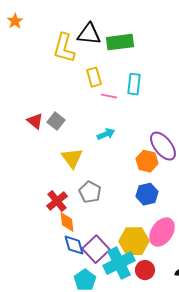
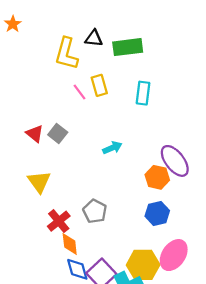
black triangle: (89, 34) -> (94, 38), size x0.7
pink line: (109, 96) -> (80, 92), moved, turned 42
yellow triangle: (72, 158) -> (39, 182), moved

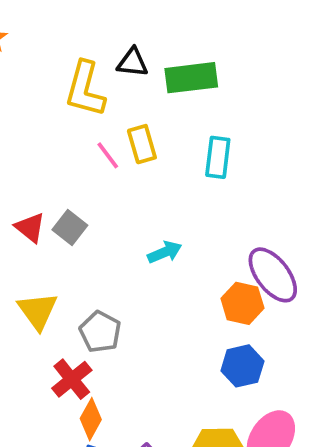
gray pentagon: (95, 211) -> (100, 332), moved
orange diamond: (70, 244) -> (91, 419), turned 35

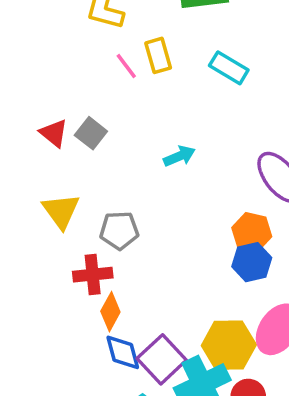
cyan rectangle: (218, 157) -> (229, 68), turned -66
orange hexagon: (242, 303) -> (252, 232), moved
gray pentagon: (100, 332) -> (119, 230), turned -30
red cross: (72, 379) -> (93, 275), turned 33

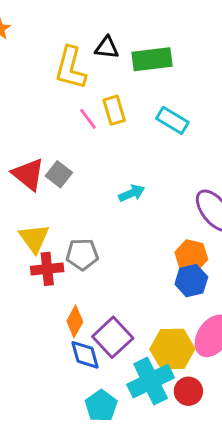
red triangle: (54, 133) -> (28, 174), size x1.4
red cross: (93, 275) -> (47, 269), moved
purple square: (162, 359) -> (113, 337), moved

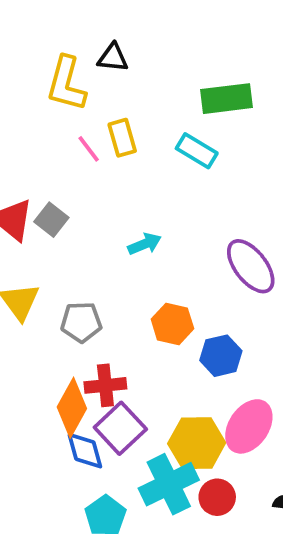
green rectangle: (152, 59) -> (226, 99), moved
orange hexagon: (191, 256) -> (172, 324), moved
red cross: (47, 269) -> (105, 385), moved
orange diamond: (75, 321) -> (72, 408), size x1.4

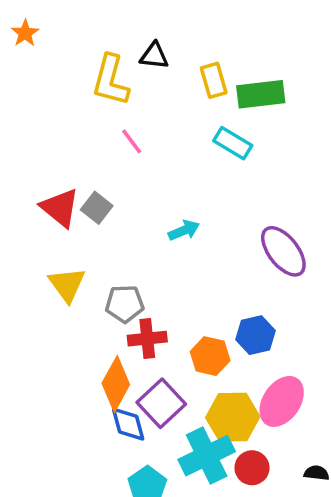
yellow rectangle: (122, 138) -> (214, 80), moved
orange hexagon: (172, 324) -> (210, 356), moved
red cross: (105, 385) -> (147, 339), moved

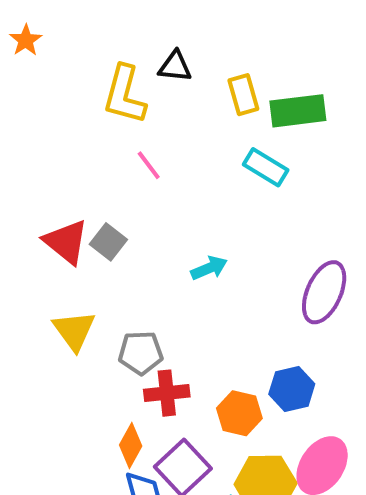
purple ellipse: (283, 251) -> (324, 292), turned 62
orange diamond: (116, 384) -> (131, 445), size x0.7

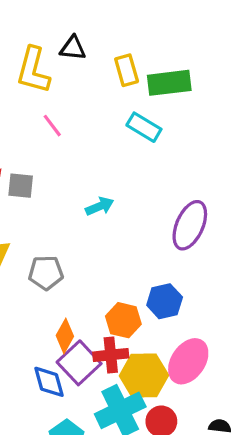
gray square: (108, 242) -> (21, 186), turned -32
red cross: (167, 393) -> (111, 355), moved
orange diamond: (131, 445) -> (65, 336), moved

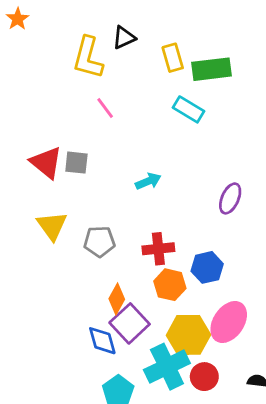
black triangle: (73, 48) -> (124, 38), turned -30
purple ellipse: (190, 225) -> (230, 198), size x0.7
red cross: (111, 355) -> (158, 249), moved

